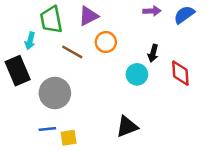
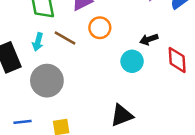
cyan arrow: (30, 41) -> (38, 42), moved
black arrow: (153, 53) -> (149, 39), turned 56
blue line: (47, 129) -> (22, 122), moved

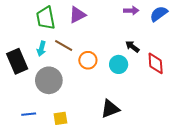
orange circle: (100, 28) -> (88, 60), moved
black arrow: (149, 39) -> (132, 46), turned 56

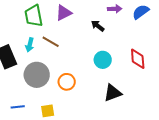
black arrow: (132, 46) -> (98, 26), moved
orange circle: (88, 60) -> (67, 82), moved
black triangle: (110, 109) -> (113, 93), moved

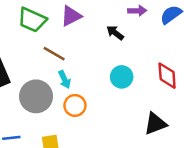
green trapezoid: (34, 16) -> (32, 20), turned -55
cyan arrow: (30, 45) -> (65, 80), moved, turned -40
black triangle: (113, 93) -> (155, 124), moved

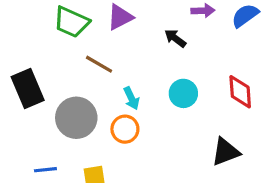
cyan arrow: (65, 80) -> (131, 98), moved

